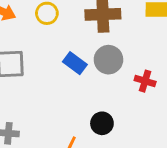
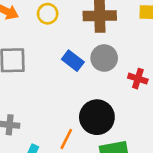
black circle: (102, 123) -> (97, 117), size x1.6

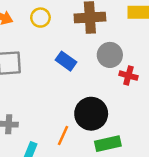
gray circle: (104, 58) -> (110, 55), moved

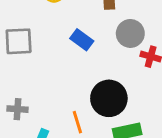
orange line: (63, 135) -> (77, 122), turned -42

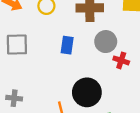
blue rectangle: (82, 40) -> (67, 45), turned 60

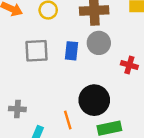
gray circle: (106, 42) -> (99, 43), moved
gray square: (17, 44) -> (36, 51), moved

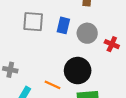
gray circle: (99, 43) -> (87, 33), moved
orange line: (68, 120) -> (53, 85), turned -56

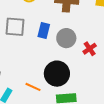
red cross: (112, 44) -> (90, 49), turned 32

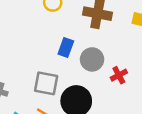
gray square: (15, 27) -> (46, 83), moved

